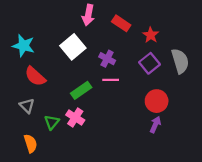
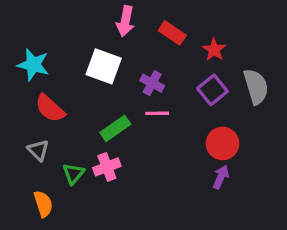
white square: (73, 47) -> (104, 66), turned -30
pink cross: (75, 118) -> (107, 167), turned 36

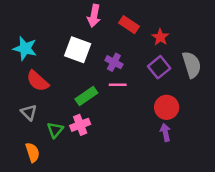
purple arrow: (221, 177) -> (165, 132), turned -36

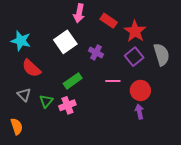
red star: (160, 37) -> (135, 31), size x1.5
white square: (78, 50) -> (65, 42), turned 35
pink line: (118, 85) -> (113, 81), moved
green triangle: (55, 130) -> (46, 101), moved
orange semicircle: (33, 152) -> (17, 126), moved

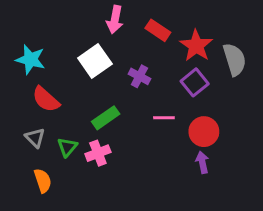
gray semicircle: (162, 55) -> (235, 59), moved
orange semicircle: (17, 126) -> (43, 181), moved

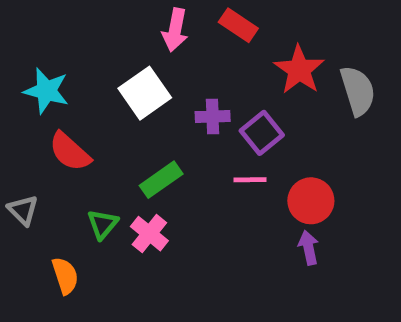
red rectangle: (158, 30) -> (238, 25), moved
purple cross: (139, 76) -> (213, 117), turned -30
purple square: (195, 82) -> (262, 133), moved
gray triangle: (35, 138) -> (23, 210), moved
pink cross: (98, 153) -> (149, 234), turned -30

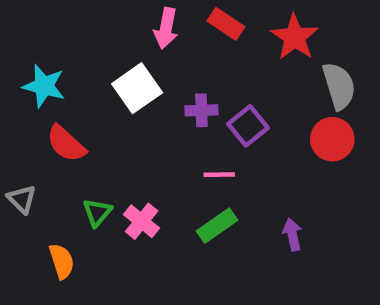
red star: (299, 70) -> (295, 37), moved
green rectangle: (161, 180) -> (217, 226), moved
pink line: (250, 180) -> (219, 175), moved
red circle: (311, 201) -> (332, 139), moved

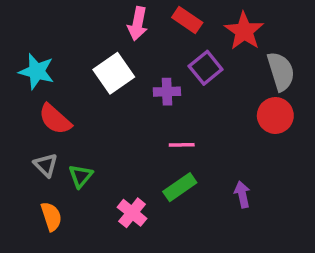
purple square: (248, 126) -> (206, 68), moved
gray triangle: (22, 199) -> (46, 165), moved
pink cross: (142, 221) -> (132, 213), moved

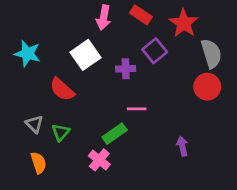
red semicircle: (55, 119) -> (62, 89), moved
green rectangle: (180, 187) -> (115, 134), moved

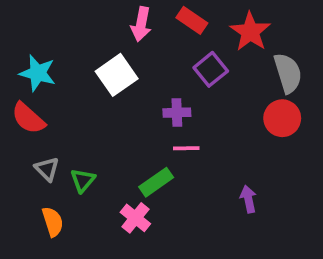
purple cross: (126, 69) -> (177, 113), moved
red semicircle: (62, 89) -> (28, 118), moved

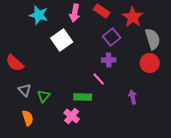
cyan star: (38, 73) -> (39, 15), moved
purple cross: (177, 113) -> (109, 60), moved
pink line: (186, 148) -> (99, 79), turned 48
green rectangle: (156, 182) -> (83, 97), turned 36
purple arrow: (248, 199) -> (133, 97), moved

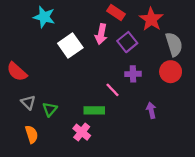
pink arrow: (75, 13) -> (101, 34), moved
purple cross: (109, 60) -> (133, 74), moved

